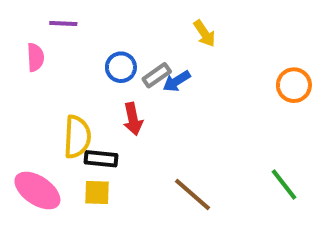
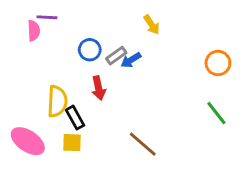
pink semicircle: (35, 57) -> (34, 31), moved
black rectangle: (101, 159) -> (75, 118), turned 55
green line: (284, 185) -> (216, 113), moved

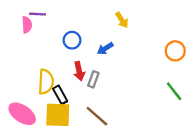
gray rectangle: (116, 56) -> (93, 79), moved, turned -35
yellow square: (72, 143) -> (58, 115), size x1.6
brown line: (143, 144) -> (97, 116), moved

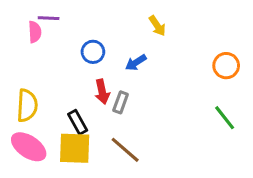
yellow semicircle: (46, 82) -> (27, 105), moved

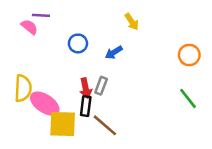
pink semicircle: (35, 32) -> (29, 27), turned -48
red arrow: (102, 92) -> (86, 88), moved
black rectangle: (78, 122) -> (86, 106), moved, turned 36
pink ellipse: (29, 147) -> (45, 104), moved

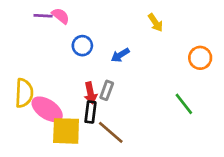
yellow arrow: (132, 22) -> (155, 23), moved
pink semicircle: (29, 27) -> (61, 16), moved
green line: (188, 98) -> (184, 104), moved

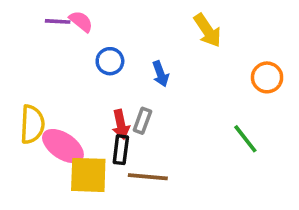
yellow arrow: (155, 23) -> (207, 30), size x1.4
blue arrow: (120, 55) -> (160, 74), turned -78
brown line: (111, 132) -> (148, 177), turned -36

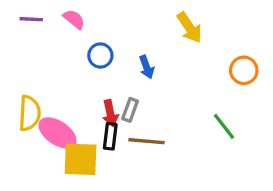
purple line: (58, 21) -> (31, 19), moved
brown line: (148, 177) -> (147, 141), moved

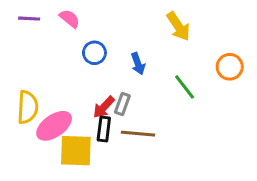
red arrow: (110, 113) -> (104, 107), turned 55
green line: (224, 126) -> (185, 87), moved
pink ellipse: (58, 133) -> (54, 126), turned -69

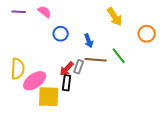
orange circle: (230, 67) -> (147, 34), moved
brown line: (138, 134) -> (96, 60), moved

